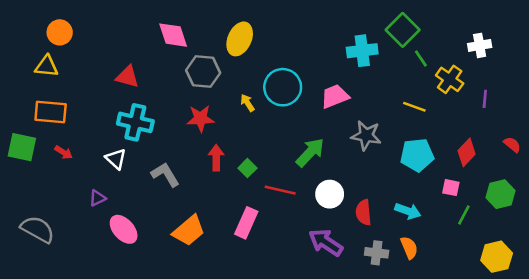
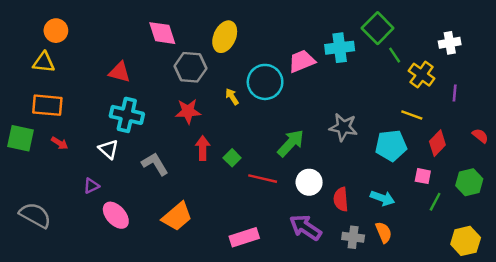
pink trapezoid: (335, 96) -> (302, 61), moved
yellow line: (414, 107) -> (412, 115), moved
pink rectangle: (246, 223) -> (244, 237), moved, turned 48

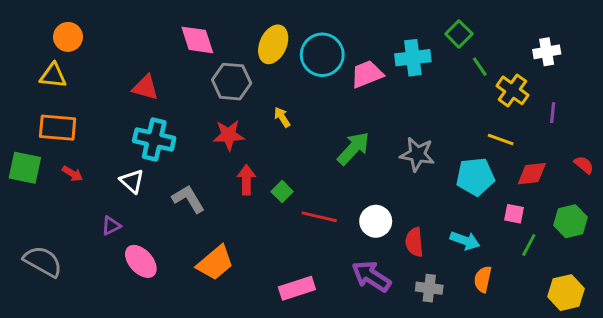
green square: (378, 28) -> (459, 34), size x0.7
cyan circle: (265, 82) -> (322, 55), moved
green arrow: (291, 143) -> (353, 148), moved
red diamond: (437, 143) -> (532, 174), turned 40
orange semicircle: (384, 232) -> (483, 279), moved, turned -145

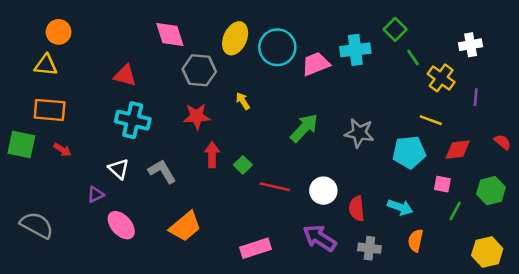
white triangle: (132, 181) -> (119, 169), moved

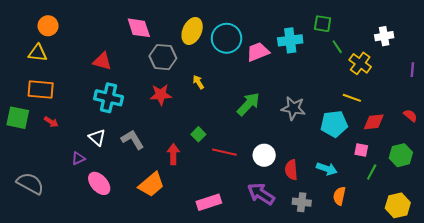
green square: (395, 29) -> (323, 24), turned -36
purple line: (476, 97) -> (412, 70), moved
red arrow: (212, 155) -> (173, 154), moved

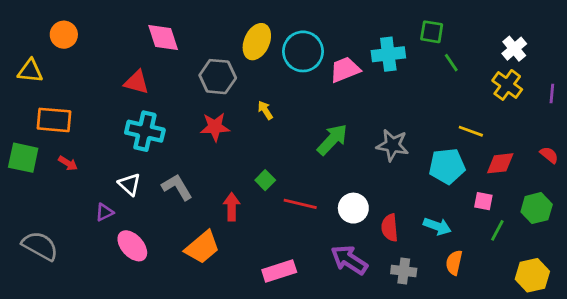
pink diamond: (139, 28) -> (163, 37), moved
white cross: (384, 36) -> (514, 49), turned -30
yellow triangle: (38, 53) -> (30, 71), moved
yellow cross: (360, 63) -> (507, 85), moved

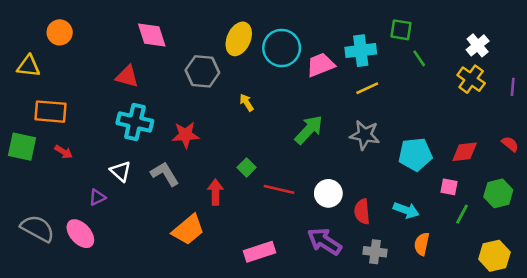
red star: (215, 127) -> (186, 135), moved
yellow line: (471, 131) -> (367, 88), moved, turned -45
pink ellipse: (132, 246) -> (80, 234), moved

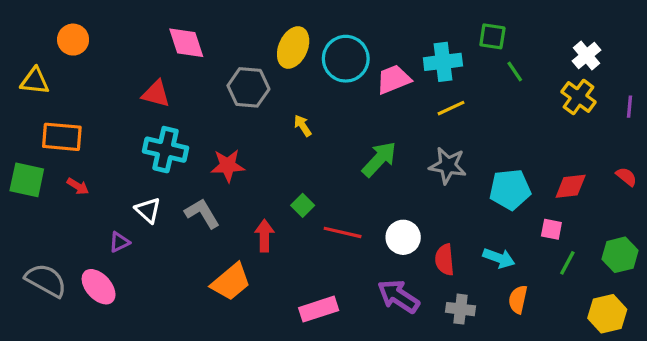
green hexagon: (498, 193) -> (620, 255), moved

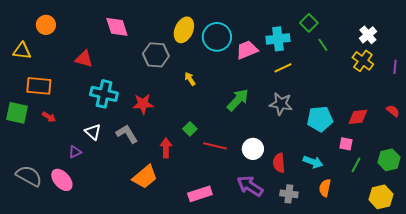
green square: (492, 36) -> (309, 23), turned 36
red triangle: (156, 94) -> (84, 59), moved

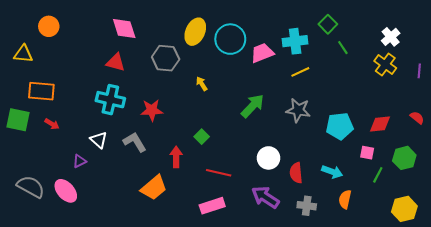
red triangle: (84, 59) -> (116, 62), moved
red line: (215, 146) -> (219, 173), moved
green hexagon: (389, 160) -> (404, 158), moved

